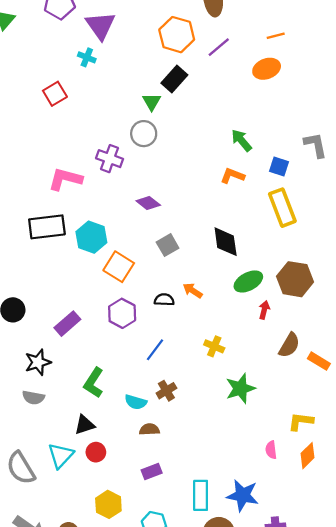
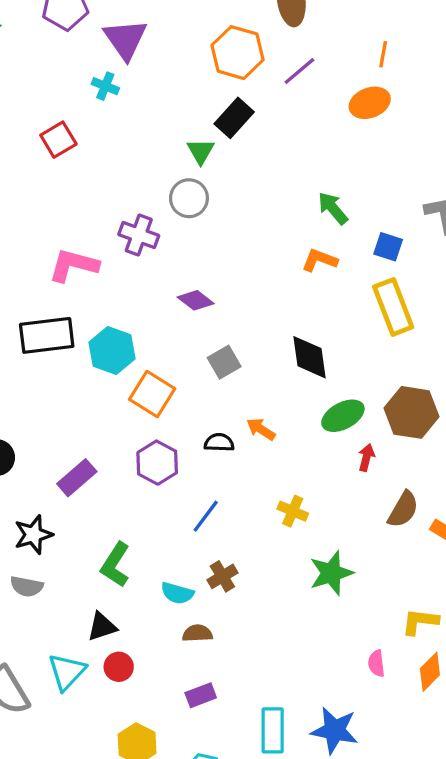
orange line: (276, 36) -> (383, 54), turned -66

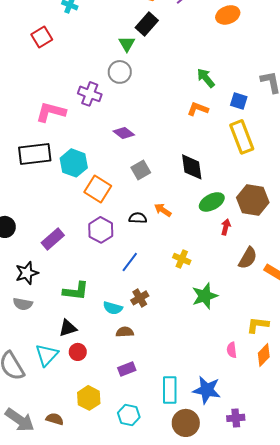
green L-shape: (115, 565) -> (76, 291), turned -116

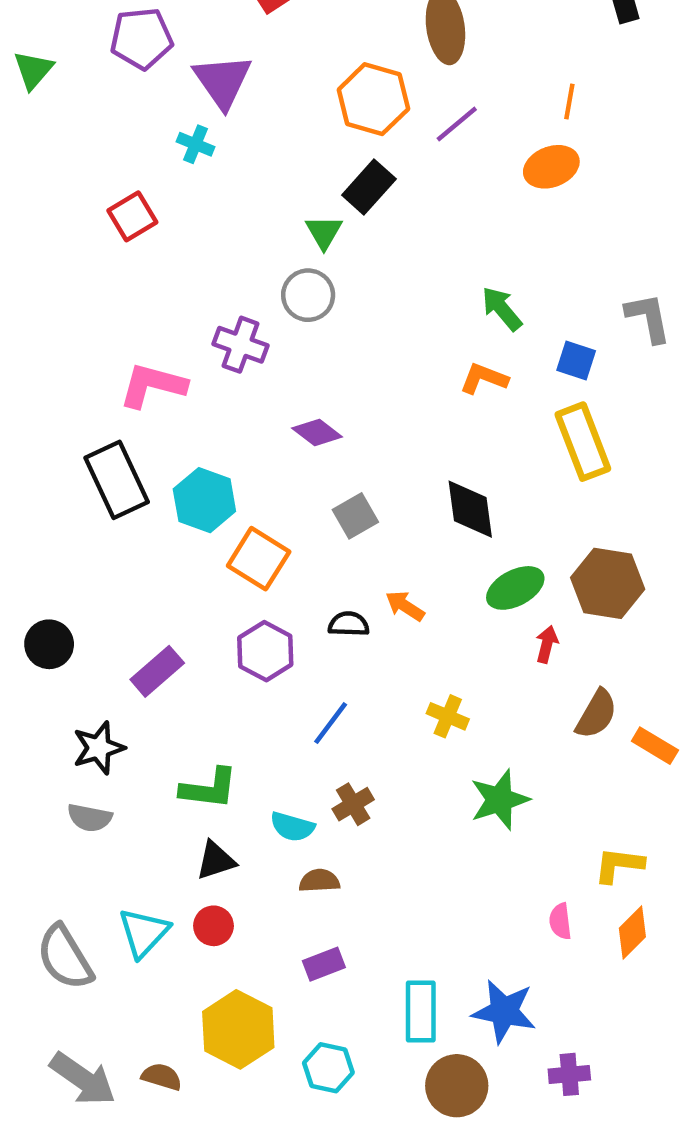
black rectangle: (35, 154) -> (117, 480), turned 72
black triangle: (68, 328) -> (216, 860), moved
yellow hexagon: (89, 398) -> (238, 1029), size x1.4

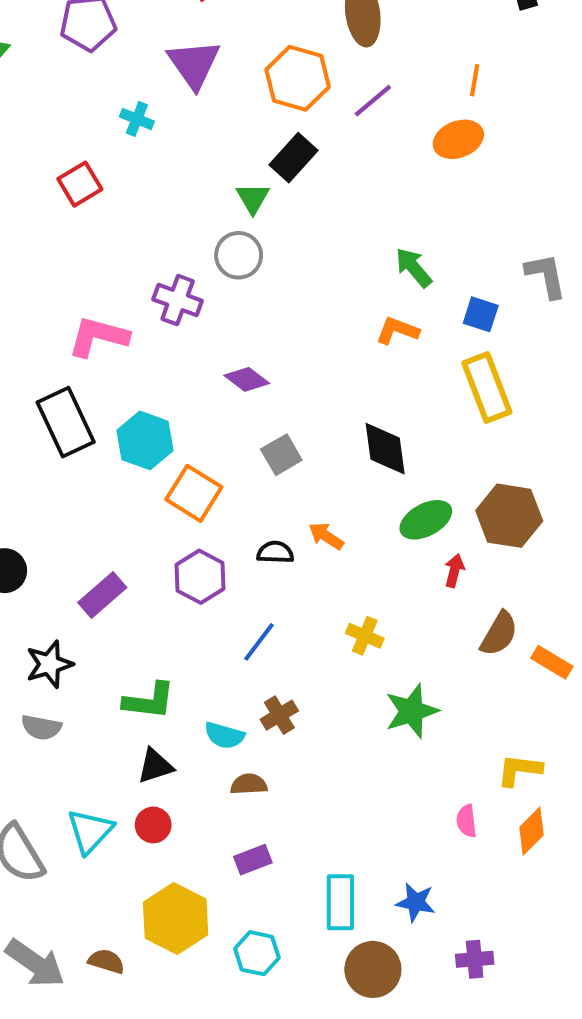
purple triangle: (223, 81) -> (194, 64), moved
blue star: (504, 1011) -> (416, 902), size x0.7

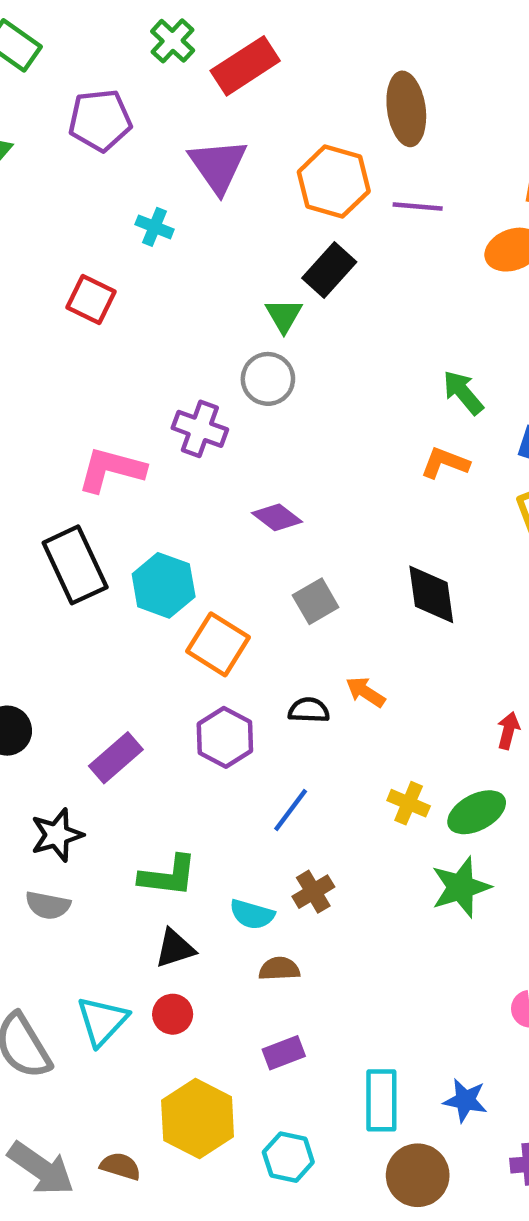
purple line: (373, 101) -> (418, 206), turned 45
red square: (80, 184) -> (91, 299), turned -33
green ellipse: (426, 520) -> (477, 812), moved

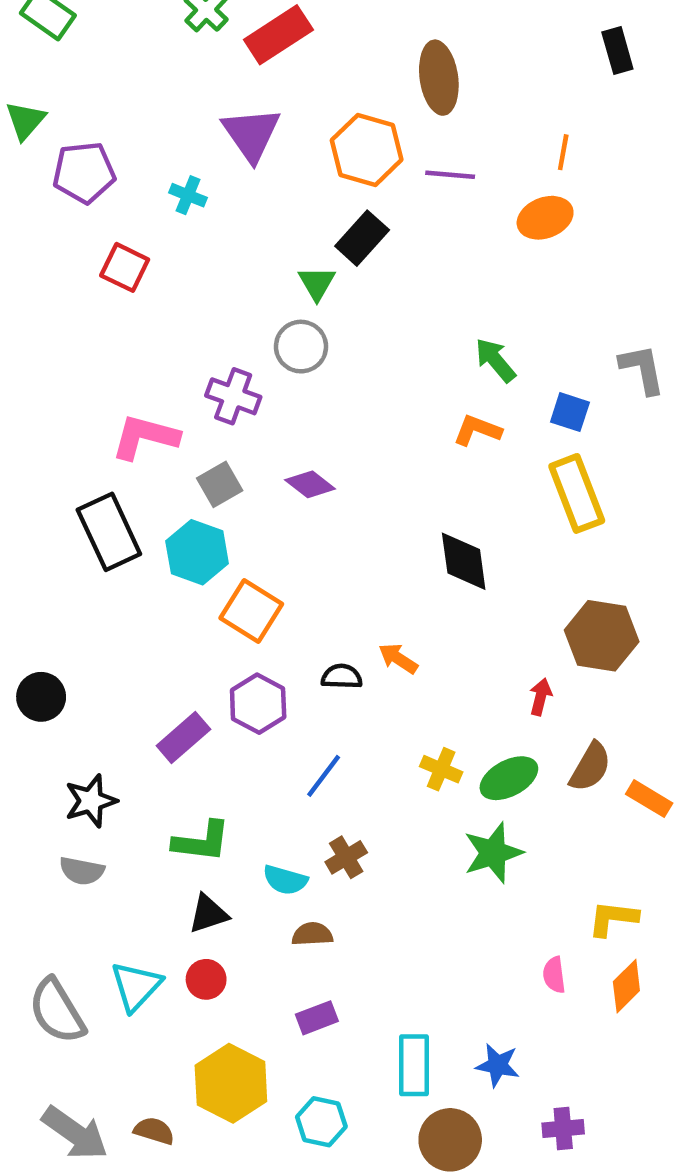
purple pentagon: (100, 120) -> (84, 173), moved
gray square: (316, 601) -> (220, 484), moved
purple rectangle: (116, 758) -> (183, 738), moved

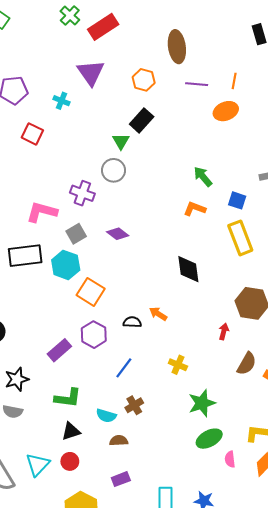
orange hexagon: (367, 150) -> (144, 80), size x0.7
purple line: (450, 175) -> (197, 84), moved
black rectangle: (109, 532) -> (25, 256), turned -72
green ellipse: (509, 778) -> (209, 439), moved

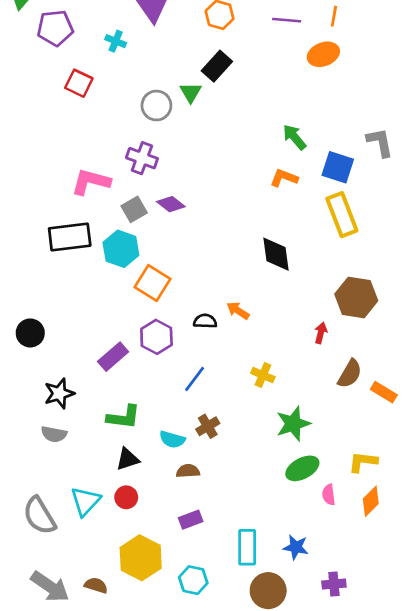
gray circle: (114, 170) -> (156, 106), moved
blue square: (237, 200) -> (338, 167), size x1.4
purple diamond: (118, 234) -> (171, 204), moved

